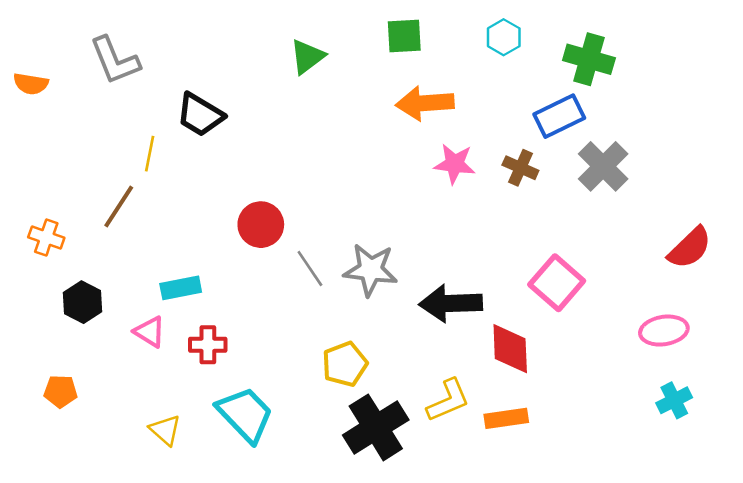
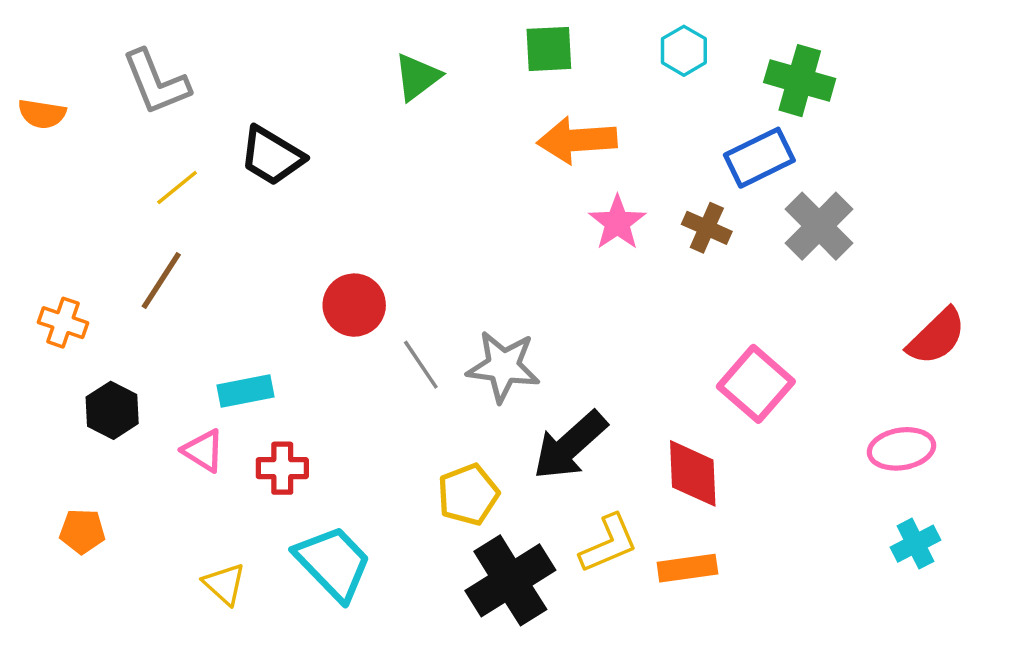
yellow line: (150, 154) -> (177, 188), moved, turned 40
pink star: (455, 164) -> (617, 223), turned 30
black arrow: (451, 303) -> (570, 445), moved, turned -40

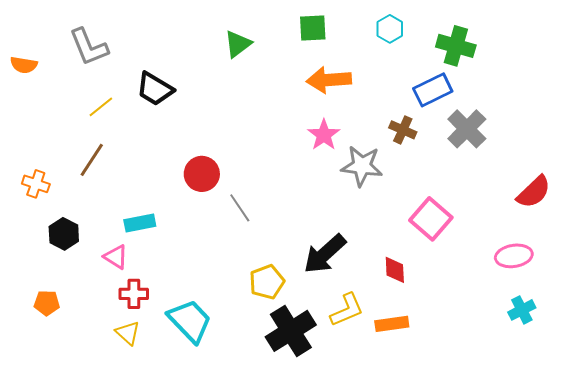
pink star: (617, 223) -> (324, 135), moved
gray star: (503, 366) -> (362, 166), moved
red cross: (282, 468) -> (134, 294), moved
red diamond: (693, 473) -> (395, 270), size x0.7

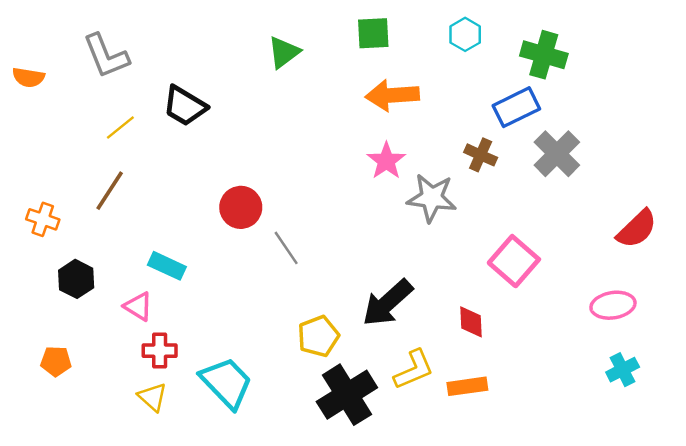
cyan rectangle: (140, 223) -> (167, 266), turned 36

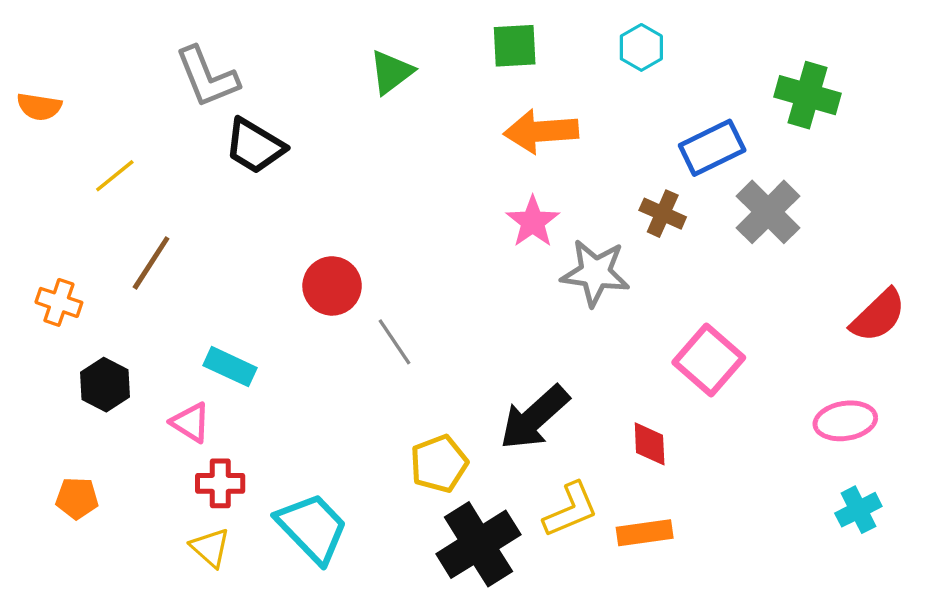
green cross: (544, 55) -> (807, 95), moved
gray L-shape: (106, 56) -> (207, 77), moved
yellow line: (120, 127) -> (115, 176), moved

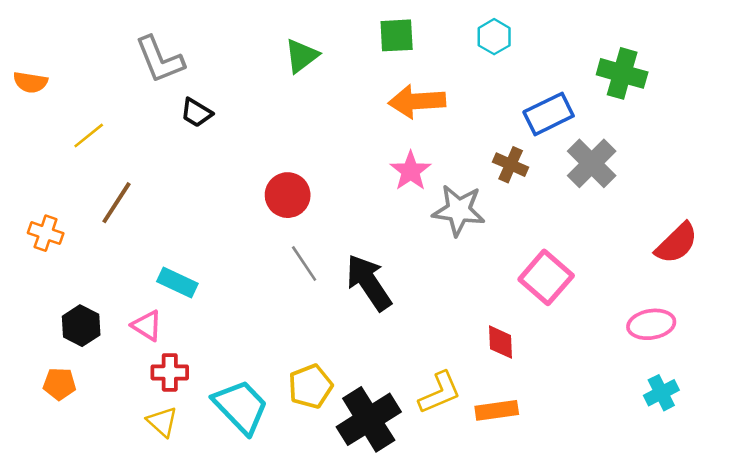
black trapezoid: (255, 146) -> (196, 113), size x0.7
red circle: (332, 286) -> (288, 195), moved
black hexagon: (105, 385) -> (81, 326), moved
black arrow: (534, 418) -> (369, 282), moved, turned 98
yellow pentagon: (439, 464) -> (310, 386), moved

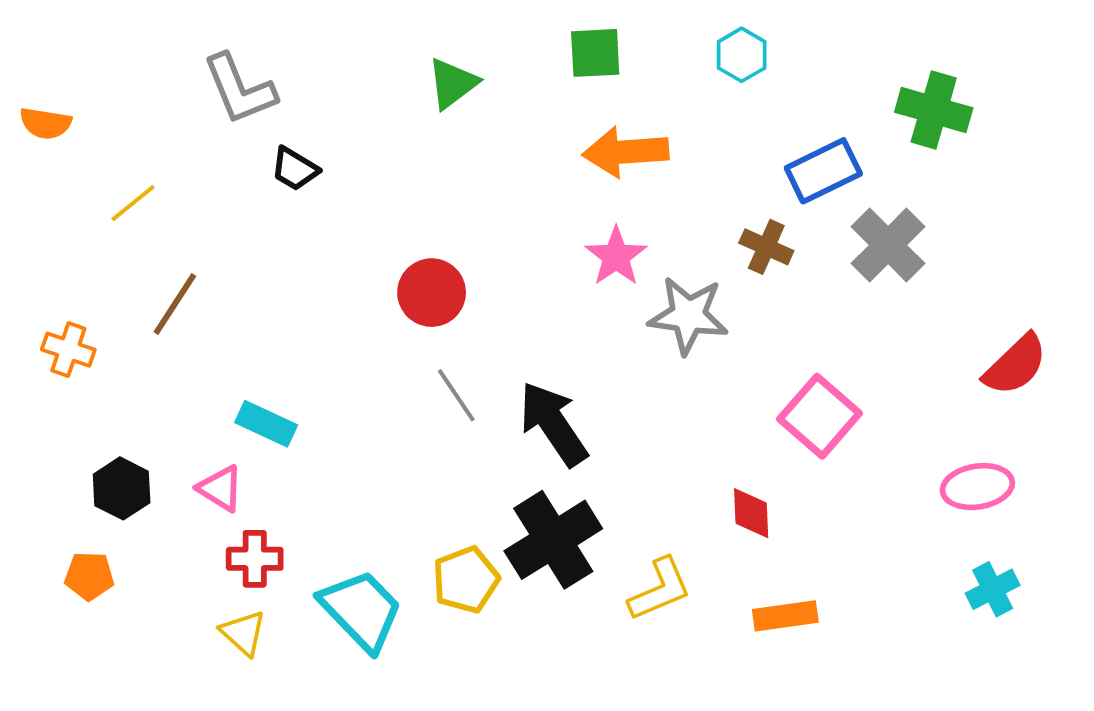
orange rectangle: (497, 410) -> (785, 616), moved
black cross: (369, 419) -> (553, 540), moved

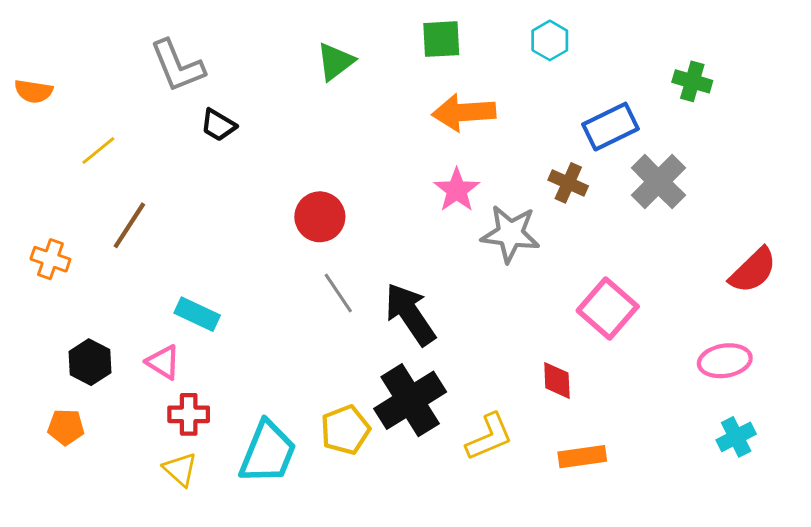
green cross: (934, 110) -> (692, 81), size x0.7
cyan trapezoid: (361, 610) -> (268, 452), turned 66

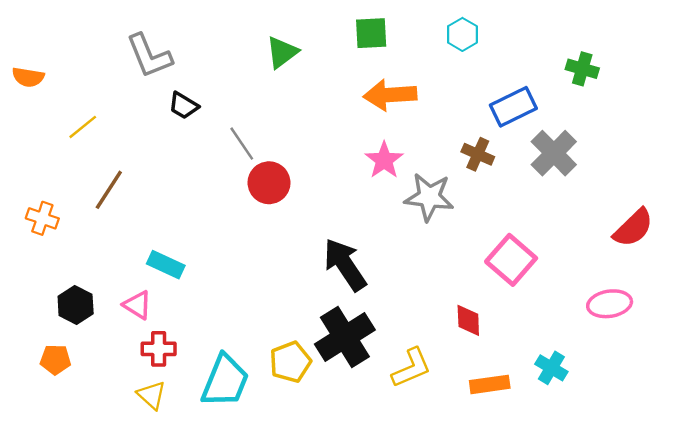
gray line: (338, 293) -> (242, 144), moved
cyan cross: (736, 437) -> (551, 368), moved, turned -32

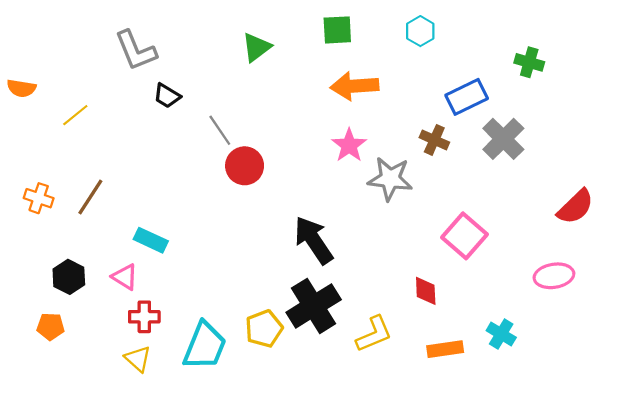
orange semicircle: (28, 77) -> (21, 88), moved
brown line: (109, 190) -> (90, 197), moved

